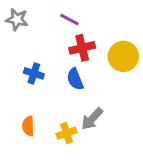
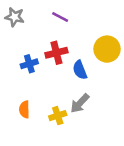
red cross: (82, 48) -> (56, 53), moved
blue cross: (34, 73) -> (29, 64), turned -35
blue semicircle: (75, 79) -> (80, 70), moved

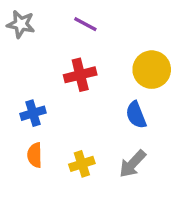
blue cross: (29, 64) -> (33, 113), moved
blue semicircle: (80, 70) -> (136, 115), moved
gray arrow: (80, 103) -> (133, 164), moved

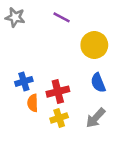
yellow circle: (152, 70) -> (94, 45), moved
red cross: (80, 75) -> (58, 92), moved
orange semicircle: (35, 155) -> (33, 103), moved

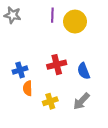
purple line: (62, 17) -> (52, 15), turned 64
yellow circle: (94, 45) -> (75, 22), moved
red cross: (58, 92) -> (57, 65), moved

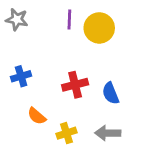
blue cross: (20, 70) -> (21, 76), moved
orange semicircle: (28, 88) -> (37, 116), turned -48
gray arrow: (81, 101) -> (108, 133), turned 48

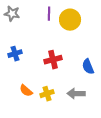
blue semicircle: (111, 93) -> (88, 67), moved
orange semicircle: (37, 116) -> (26, 91), moved

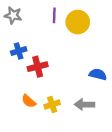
blue cross: (15, 54) -> (19, 51), moved
red cross: (53, 60) -> (38, 67), moved
blue semicircle: (88, 67) -> (98, 74), turned 126

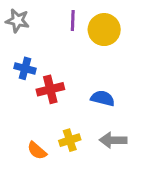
blue cross: (19, 51) -> (25, 68), turned 32
blue semicircle: (98, 74) -> (103, 98), moved
orange semicircle: (29, 101) -> (37, 151), moved

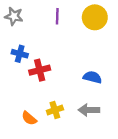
yellow circle: (104, 30) -> (95, 17), moved
blue semicircle: (103, 98) -> (92, 77), moved

